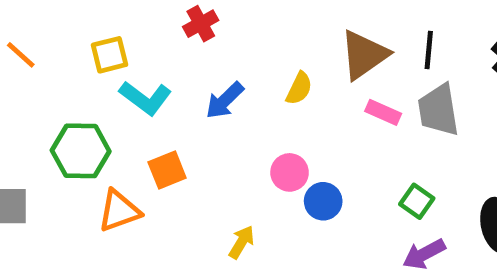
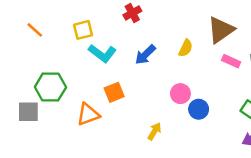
green hexagon: (81, 151) -> (50, 87), moved

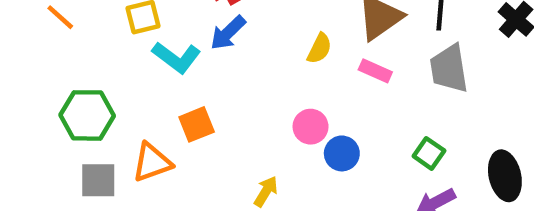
blue arrow: (145, 55) -> (228, 33), moved
pink rectangle: (231, 61) -> (375, 71), moved
gray square: (28, 112) -> (98, 180), moved

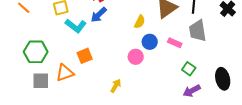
pink rectangle: (375, 71) -> (175, 43), moved
blue circle: (342, 153) -> (150, 42), moved

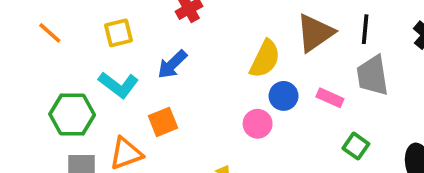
blue arrow: (99, 15) -> (172, 64), moved
yellow semicircle: (140, 22) -> (265, 59), size x1.5
cyan L-shape: (76, 26) -> (118, 85), moved

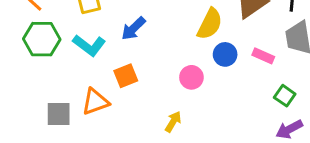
green hexagon: (72, 114) -> (42, 39), moved
pink circle: (258, 124) -> (191, 77), moved

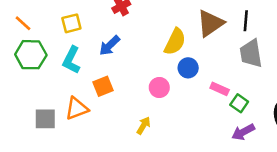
cyan L-shape: (89, 45) -> (71, 60), turned 80
pink rectangle: (263, 56) -> (220, 89), moved

